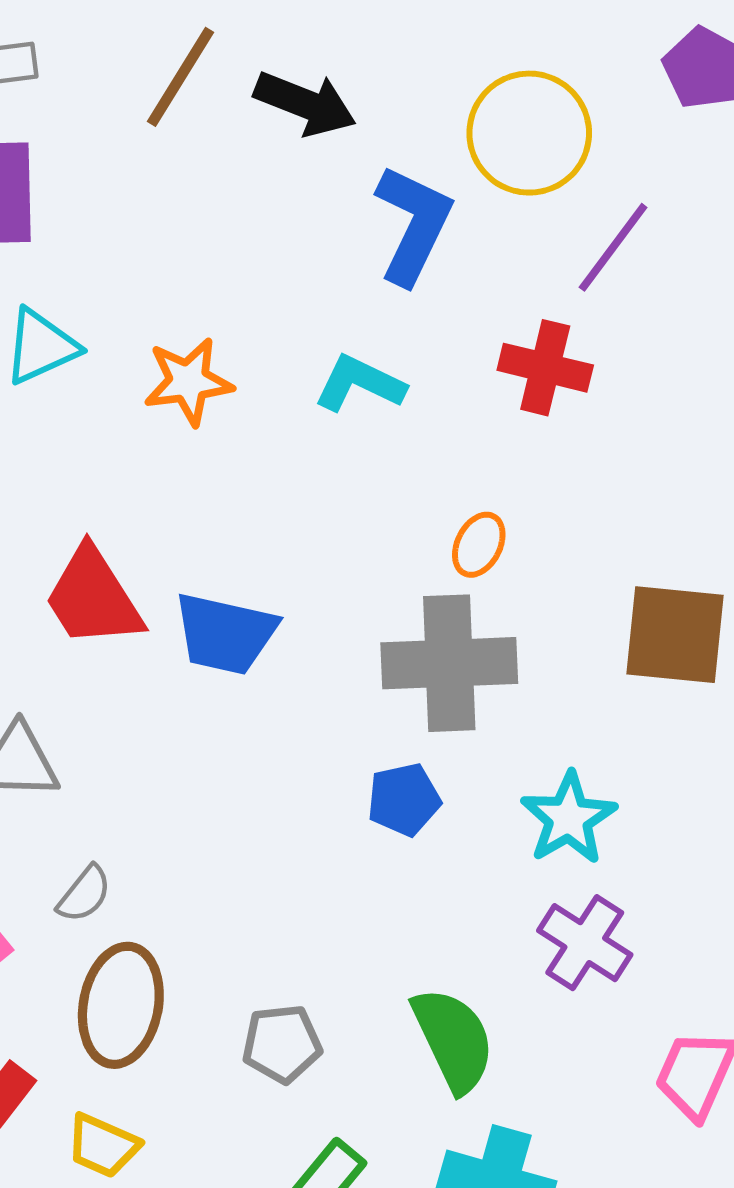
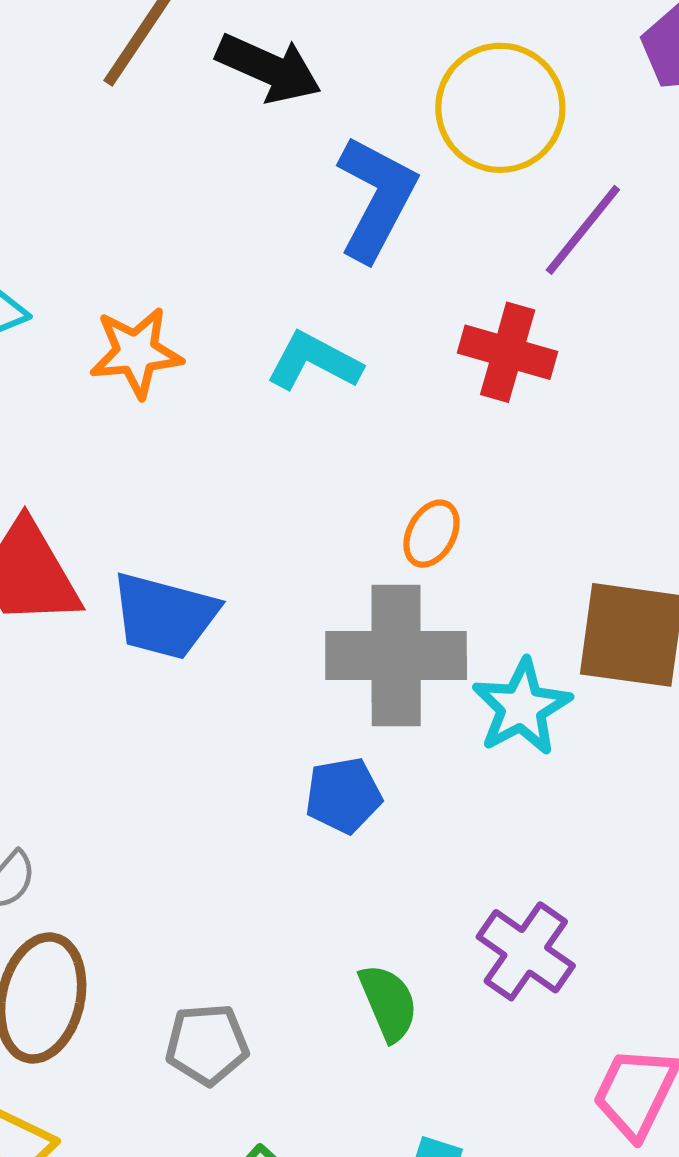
cyan star: (569, 818) -> (522, 707), moved
green semicircle: (453, 1040) -> (388, 1003), moved, size x0.7

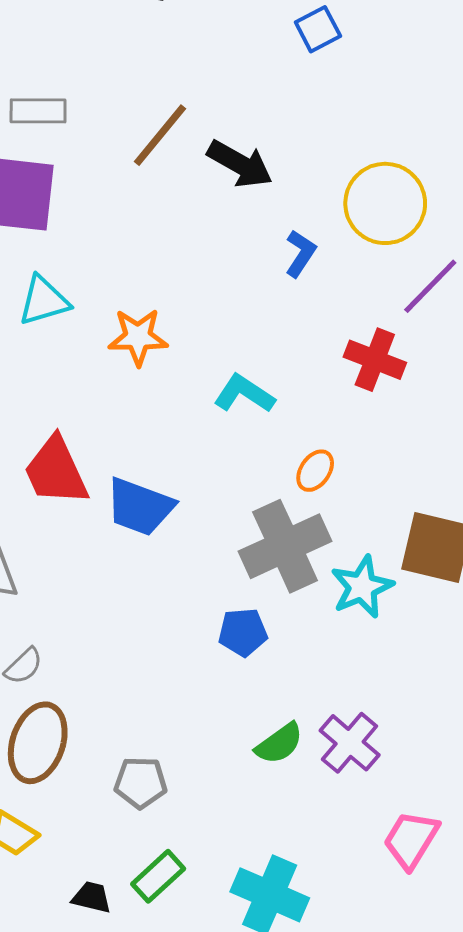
blue L-shape: (376, 198) -> (300, 253), size x0.6
cyan L-shape: (314, 361) -> (244, 394), moved
gray cross: (396, 656) -> (285, 546), turned -30
green semicircle: (388, 1003) -> (279, 744), moved, turned 72

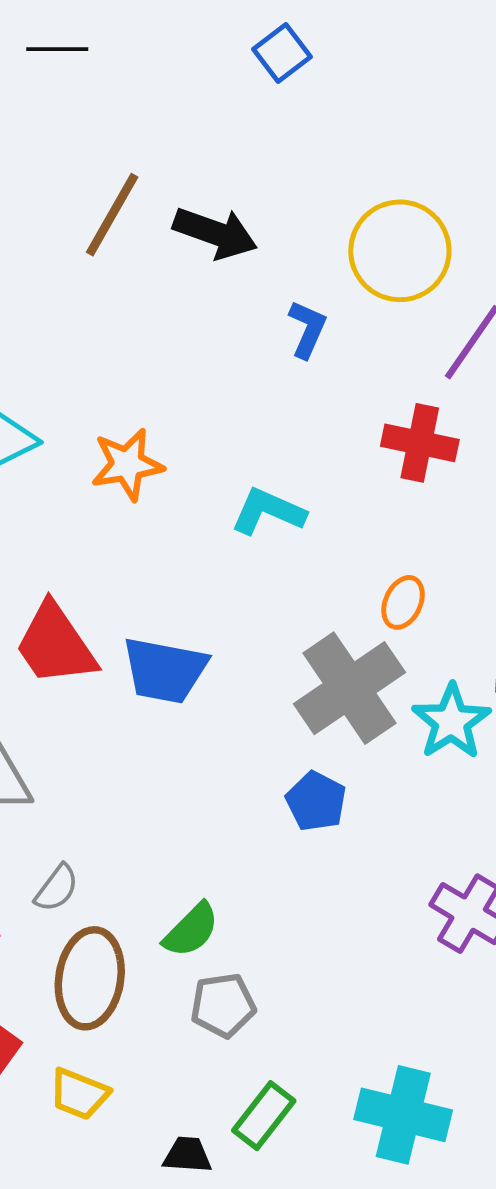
orange ellipse: (315, 471) -> (403, 602), moved
blue pentagon: (243, 632) -> (316, 801), turned -30
green semicircle: (279, 744) -> (191, 930), moved

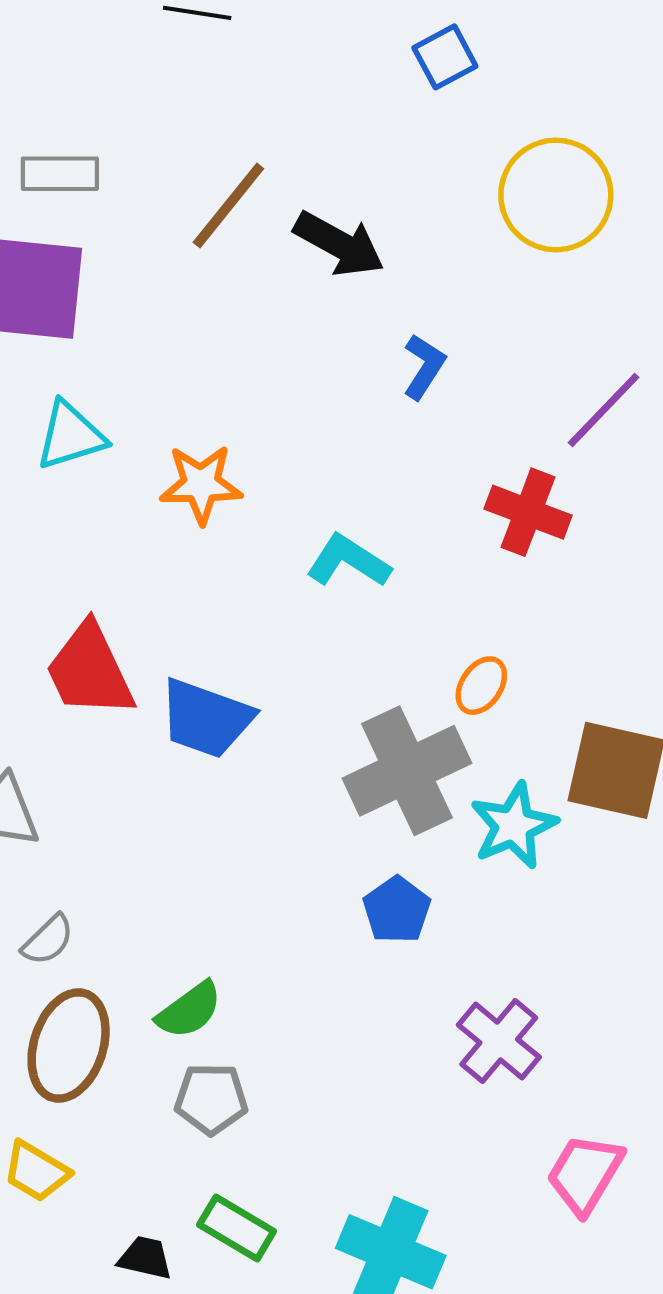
yellow circle: (400, 251) -> (556, 195), moved
blue pentagon: (316, 801) -> (397, 910), moved
green rectangle: (264, 1116) -> (237, 1228), turned 74

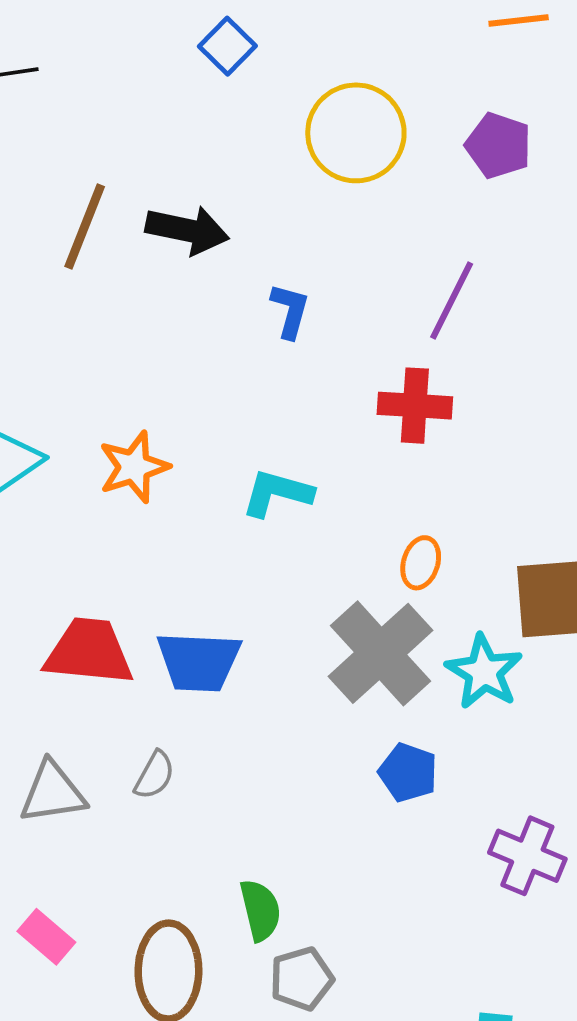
red trapezoid: (90, 670) -> (89, 652), turned 138
gray semicircle: (48, 940) -> (154, 775), moved
green semicircle: (189, 1010) -> (260, 910), turned -50

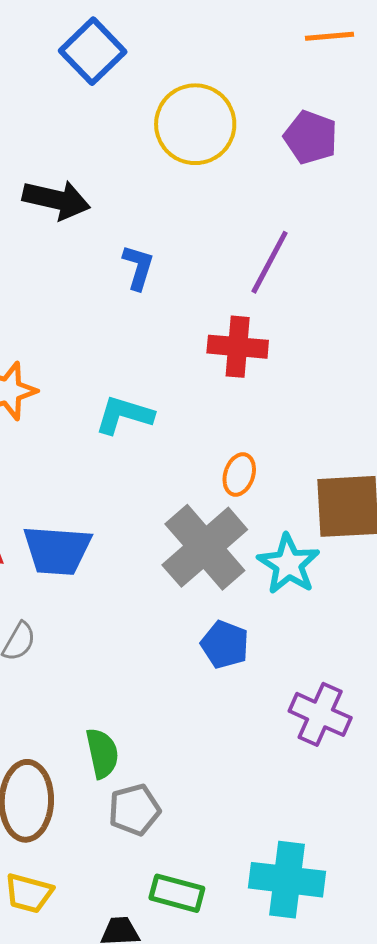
blue square: (227, 46) -> (93, 51), size x1.4

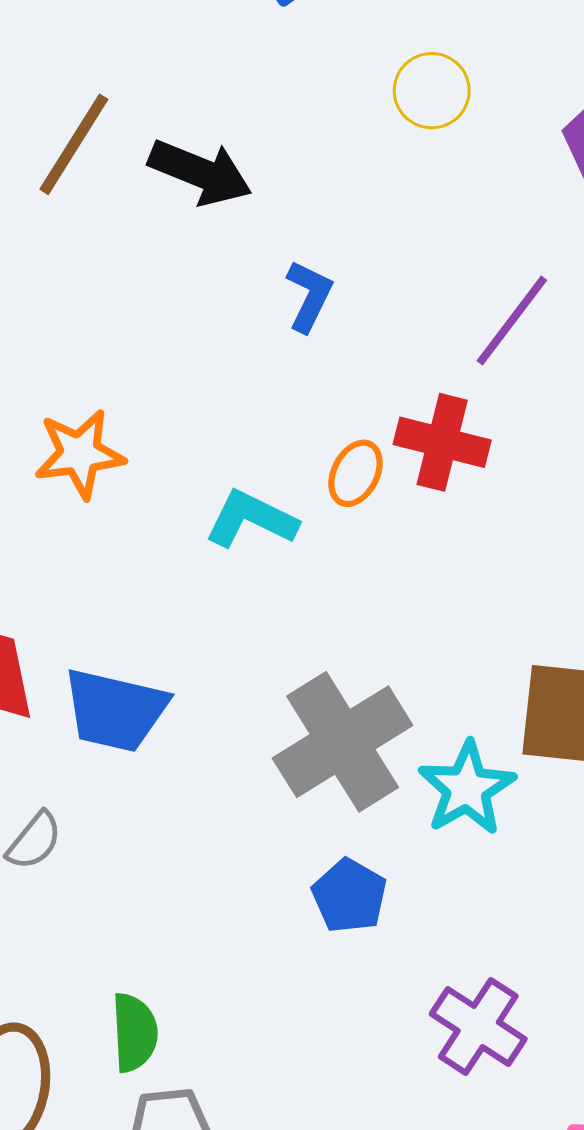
yellow circle: (195, 124) -> (432, 91), size x0.6
orange ellipse: (239, 474) -> (355, 473), moved

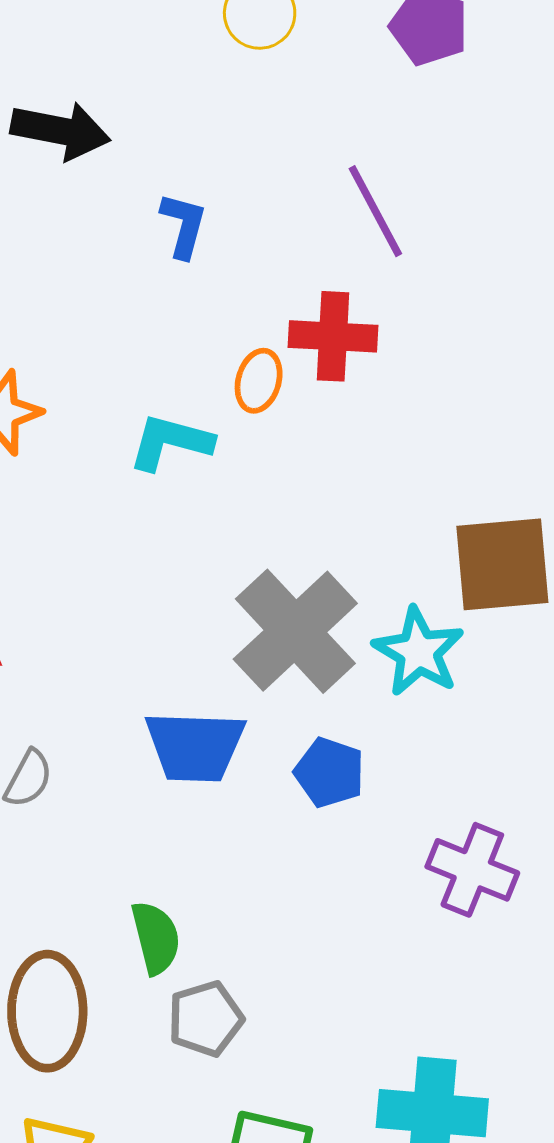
purple line: (512, 320) -> (375, 211), turned -54
blue trapezoid: (115, 710) -> (195, 746), moved

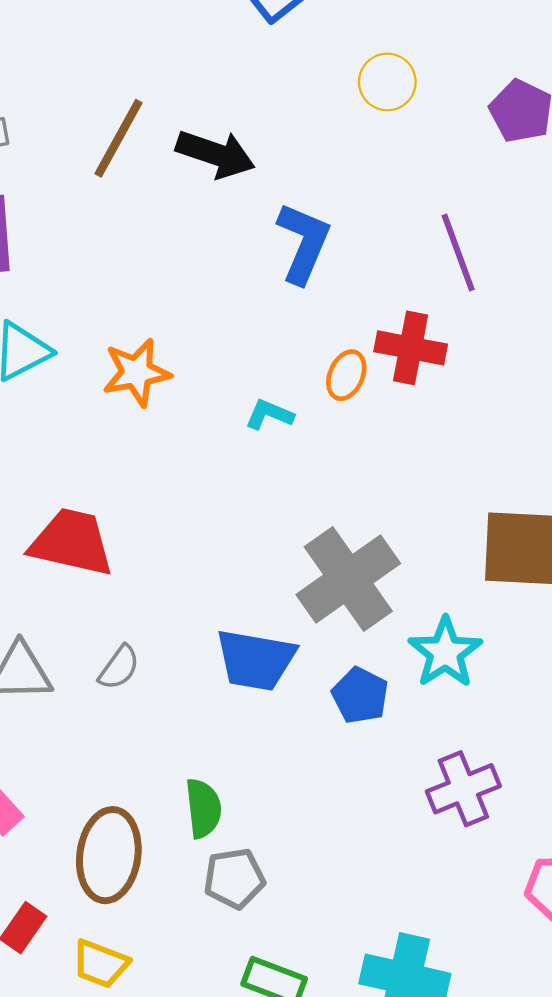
blue L-shape: (184, 225) -> (303, 243), size x1.5
cyan L-shape: (171, 442) -> (269, 414), size x0.7
cyan star: (419, 652) -> (445, 652), moved
purple cross: (472, 870) -> (463, 789), turned 38

